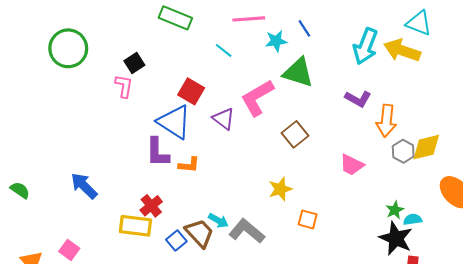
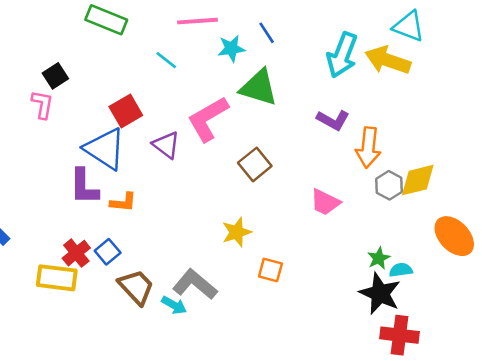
red square: (191, 91) -> (126, 111), turned 30
cyan arrow: (218, 221) -> (174, 305), moved
blue square: (176, 240) -> (108, 252), moved

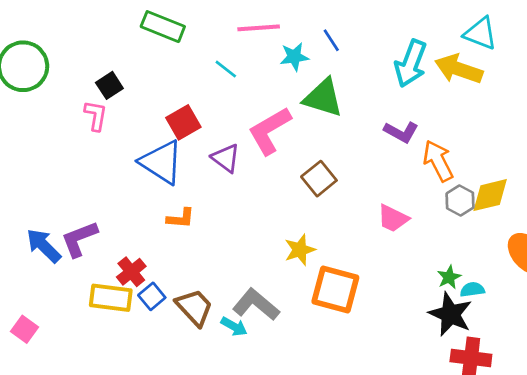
orange arrow: (368, 147) -> (438, 161), turned 147
purple L-shape: (84, 187) -> (79, 239), moved, turned 69
blue square: (108, 252) -> (152, 296), moved
orange square: (270, 270) -> (335, 290), size x1.8

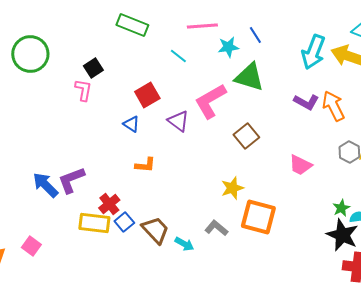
orange arrow: (438, 161) -> (333, 106), moved
blue triangle: (161, 162) -> (131, 124), size x0.5
gray L-shape: (256, 305) -> (216, 228), moved, size x0.7

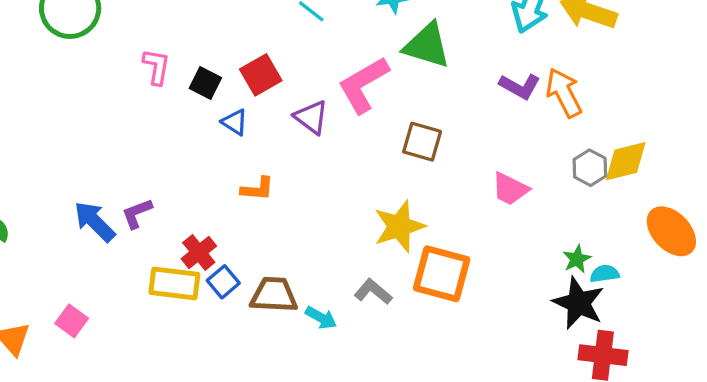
black square: (93, 68) -> (205, 83), moved, turned -30
brown square: (246, 136) -> (422, 142), turned -35
purple L-shape: (71, 180) -> (137, 213), size x0.7
yellow star: (232, 188) -> (399, 226), size x1.4
brown trapezoid: (155, 230) -> (274, 295), turned -44

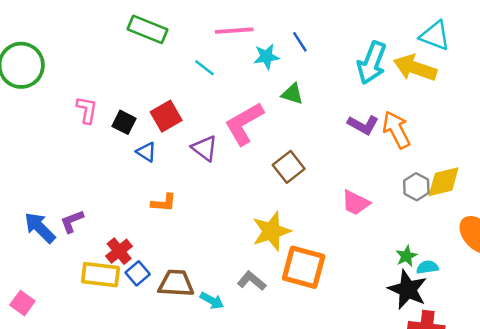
green triangle: (427, 46) -> (292, 94), size x0.6
brown square: (422, 142) -> (289, 167), turned 36

